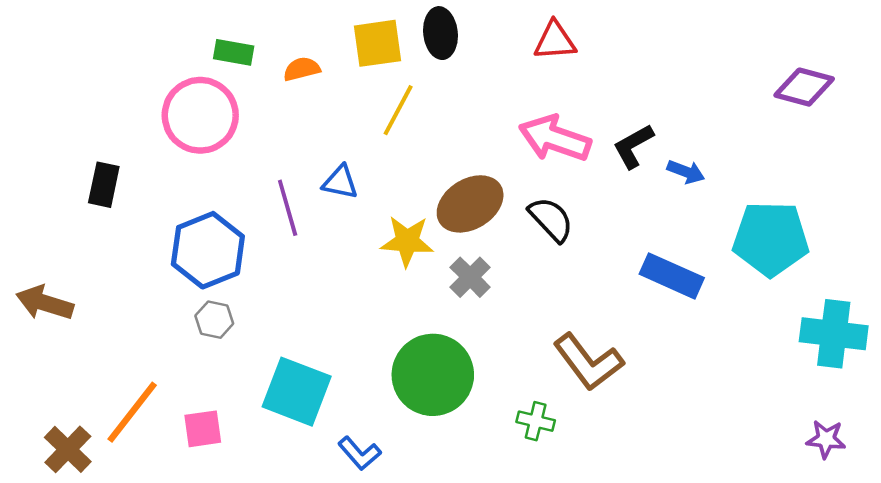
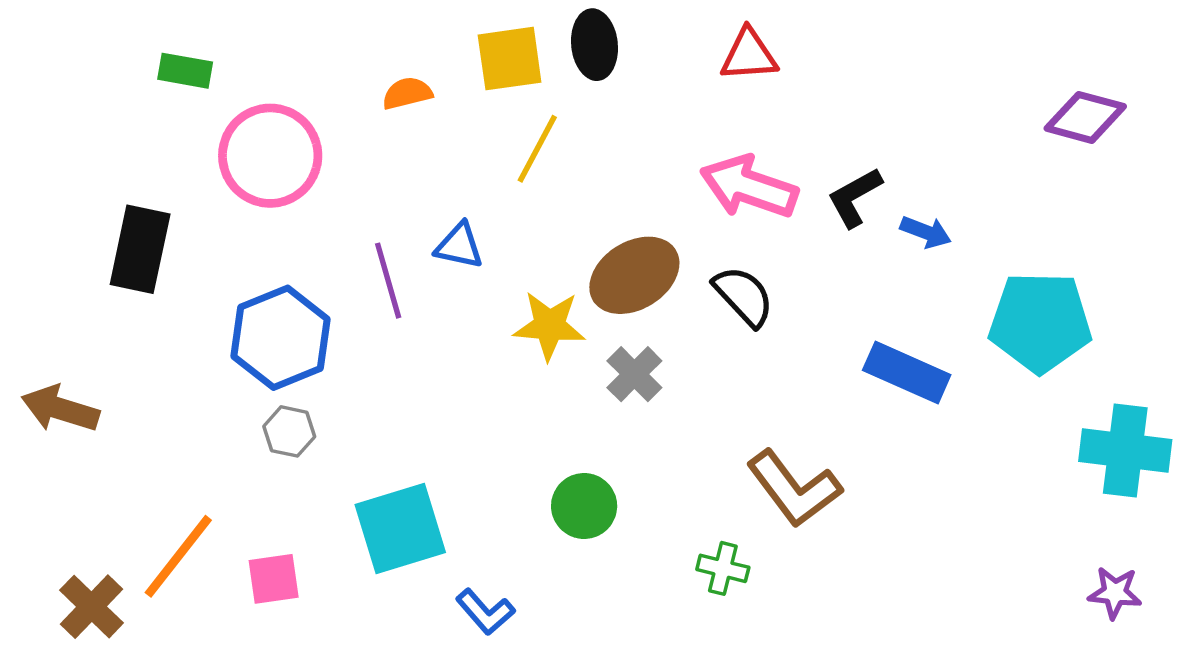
green rectangle: (234, 52) -> (185, 71), moved
black rectangle: (104, 185) -> (140, 249), size x1.4
green circle: (433, 375) -> (584, 506), size x0.6
cyan square: (297, 392) -> (400, 529), turned -38

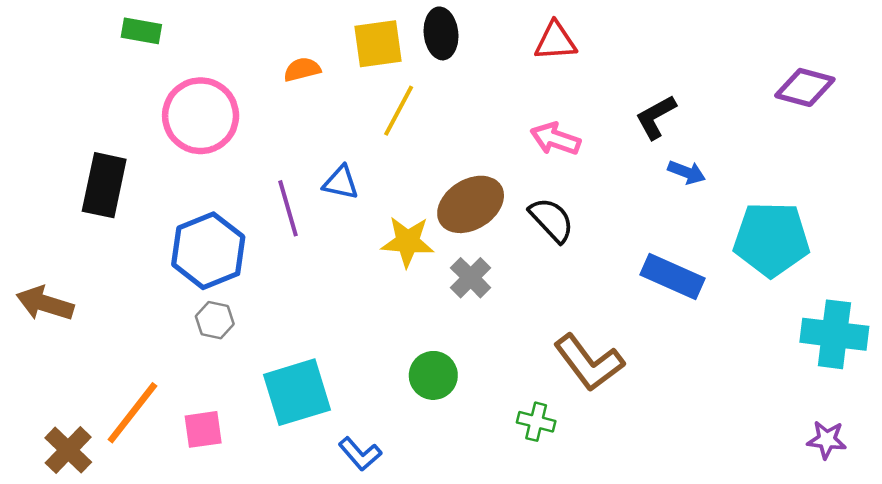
green rectangle: (185, 71) -> (141, 31), moved
pink arrow: (749, 187) -> (555, 139), size x0.7
black L-shape: (855, 197) -> (656, 117), moved

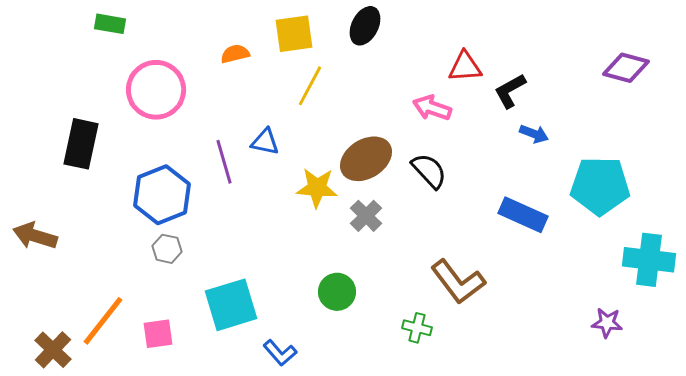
black ellipse: (441, 33) -> (365, 26), moved, turned 33
red triangle: (555, 41) -> (465, 67), moved
purple star: (827, 440) -> (607, 323), moved

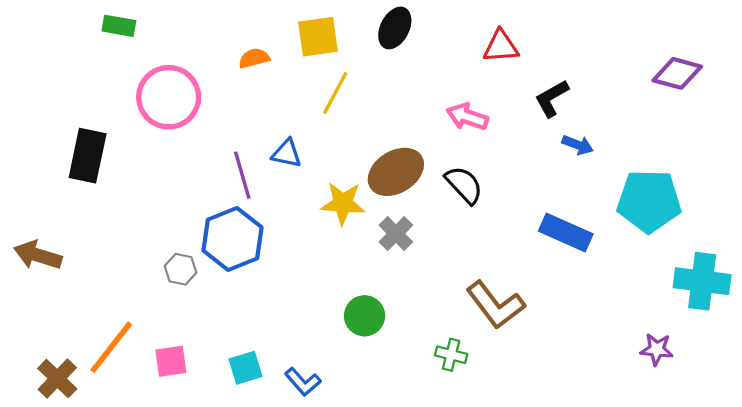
red triangle: (465, 67) -> (501, 46), moved
blue hexagon: (162, 195) -> (233, 239), moved
cyan square: (231, 305) -> (245, 368), moved, size x0.6

